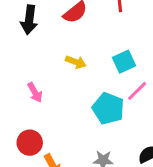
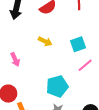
cyan pentagon: (108, 108) -> (57, 86), moved, turned 30

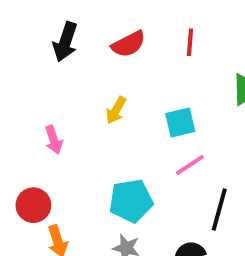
yellow arrow: (45, 41) -> (116, 110), turned 88

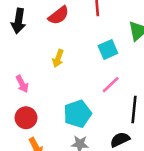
cyan square: (180, 122) -> (108, 50), moved
red circle: (33, 205) -> (26, 118), moved

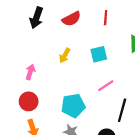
cyan square: (108, 50) -> (99, 54), moved
pink arrow: (22, 84) -> (30, 72), turned -144

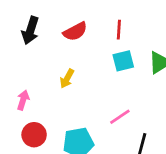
cyan square: (99, 54) -> (123, 61), moved
red circle: (29, 101) -> (34, 135), moved

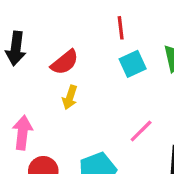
red semicircle: (75, 31) -> (65, 62), moved
pink arrow: (23, 100) -> (22, 133), size x1.4

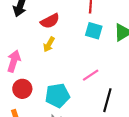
cyan square: (133, 64) -> (94, 31), turned 30

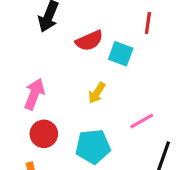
cyan square: (94, 31) -> (121, 54), moved
yellow arrow: (49, 44) -> (97, 93), moved

